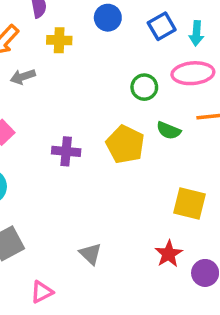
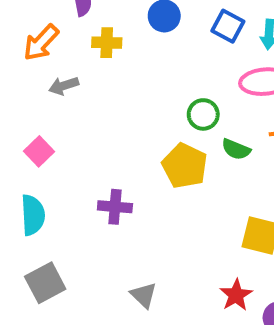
blue square: (162, 26) -> (228, 26), turned -32
green circle: (144, 87) -> (203, 114), moved
purple cross: (66, 151) -> (115, 207), moved

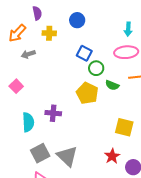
blue square: (228, 26) -> (84, 53), moved
cyan semicircle: (33, 215) -> (28, 122), moved
gray square: (45, 283) -> (40, 153), moved
gray triangle: (144, 295) -> (67, 156), size x1.6

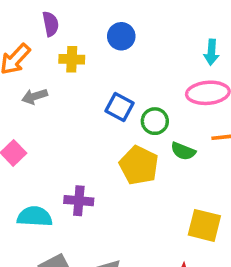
blue square: (84, 53) -> (119, 107), moved
cyan semicircle: (28, 122) -> (35, 217), turned -84

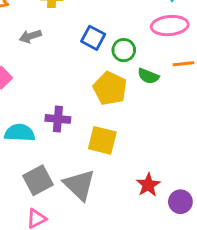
gray arrow: (35, 96) -> (30, 36), moved
yellow square: (204, 225) -> (102, 140), moved

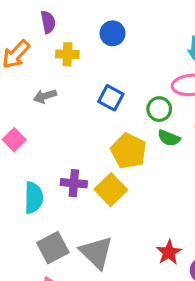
green circle: (124, 50) -> (159, 109), moved
cyan semicircle: (20, 133) -> (34, 198), turned 88
yellow square: (102, 140) -> (111, 190), moved, turned 32

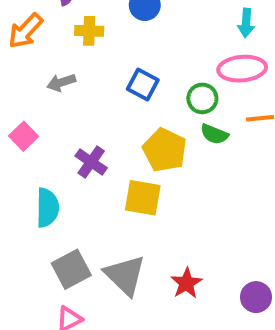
purple cross: (74, 183) -> (91, 162), moved, turned 30
yellow square: (111, 190) -> (143, 198), turned -36
red star: (169, 252) -> (186, 283), moved

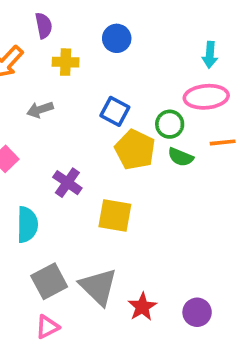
yellow pentagon: (165, 150) -> (135, 150), moved
red star: (186, 283) -> (142, 307), moved
purple circle: (256, 297) -> (197, 312), moved

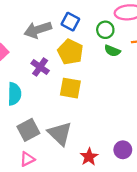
gray arrow: (40, 110) -> (38, 30), moved, size x1.6
yellow pentagon: (135, 150) -> (70, 52), moved
red star: (142, 307) -> (89, 157), moved

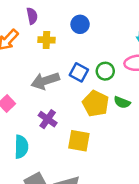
green circle: (105, 30) -> (105, 71), moved
yellow pentagon: (70, 52) -> (96, 104), moved

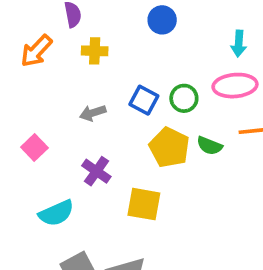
blue circle: (80, 24) -> (162, 20), moved
gray arrow: (45, 81) -> (93, 113), size x0.6
cyan semicircle: (21, 147) -> (56, 213), turned 65

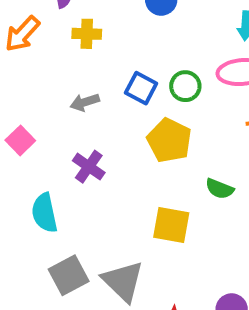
green semicircle: (209, 146) -> (220, 189), moved
yellow square: (144, 204) -> (171, 225), moved
cyan semicircle: (56, 213) -> (44, 213), turned 102

